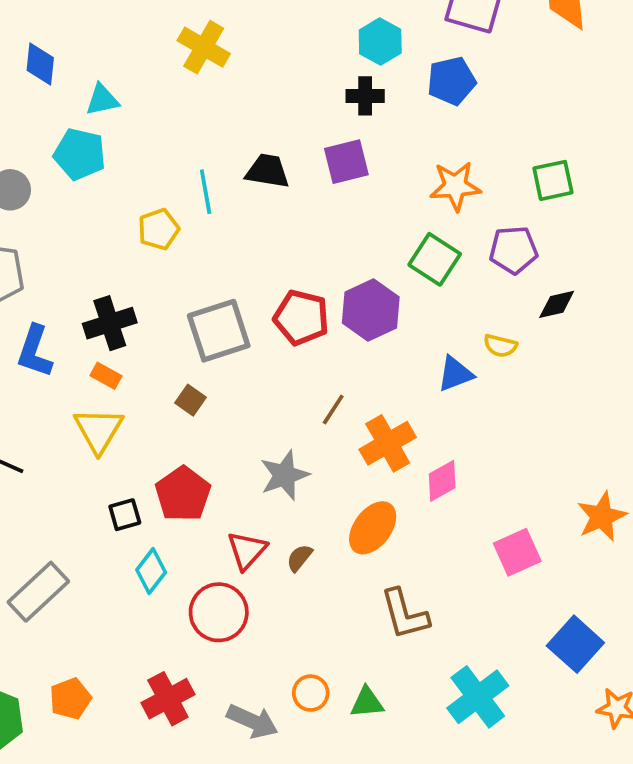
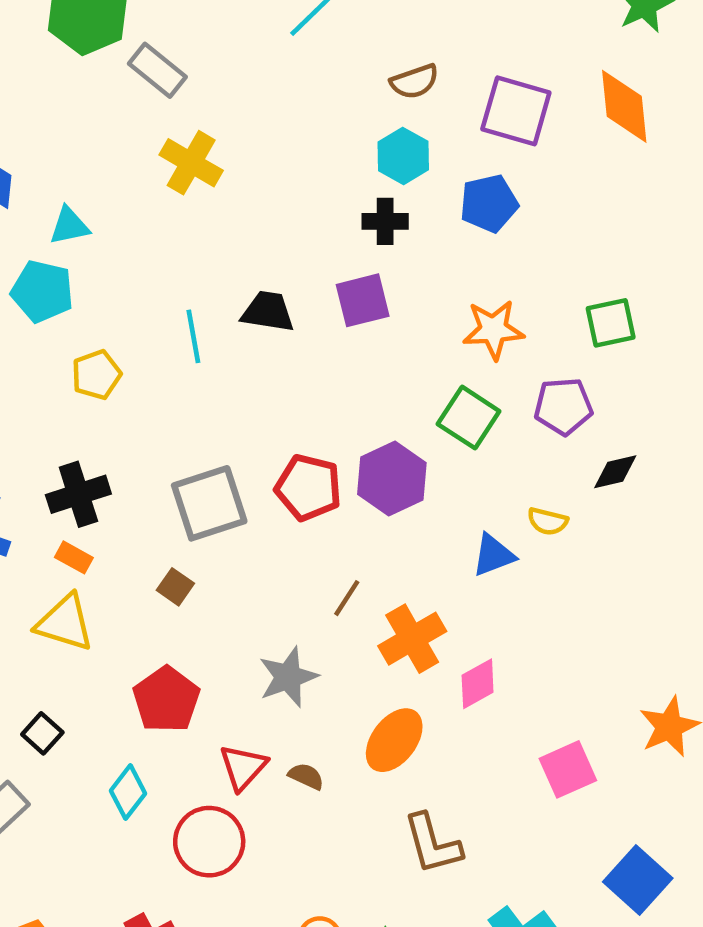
yellow pentagon: (159, 229) -> (96, 375), moved
yellow triangle: (98, 430) -> (65, 623), turned -44
black square: (125, 515) -> (42, 733), moved, turned -32
brown semicircle: (299, 558) -> (306, 776), turned 76

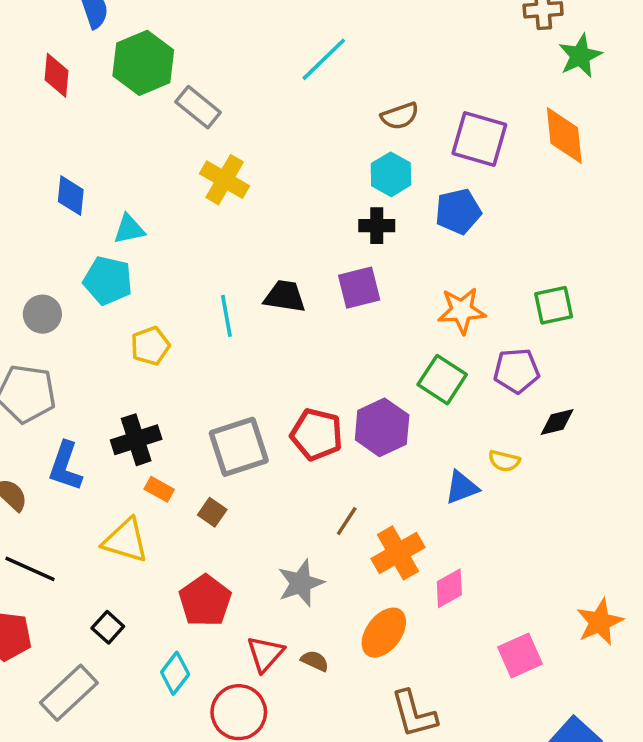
orange rectangle: (74, 557) -> (159, 489), moved

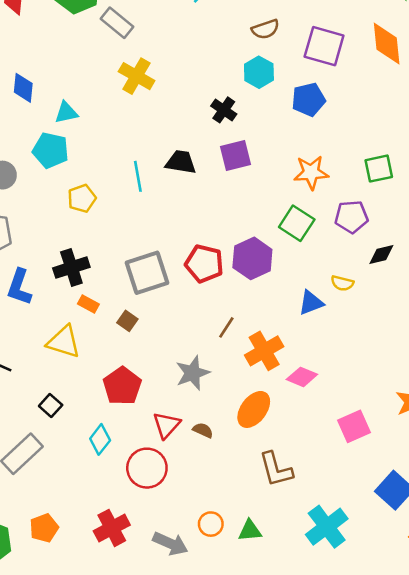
black cross: (377, 226) -> (224, 110), moved, turned 35
pink diamond: (449, 588) -> (302, 377), turned 52

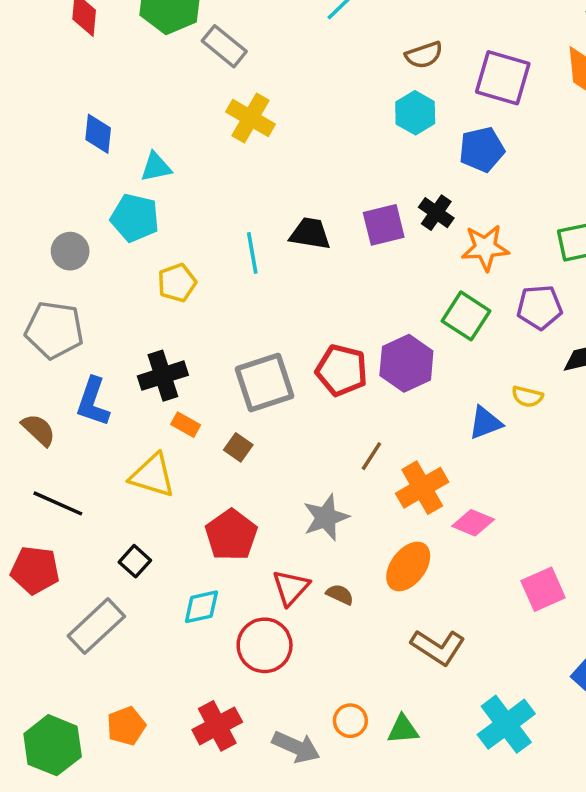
black cross: (224, 110) -> (436, 213), moved
cyan diamond: (100, 439) -> (201, 607), turned 40
brown L-shape: (276, 469) -> (438, 647), turned -42

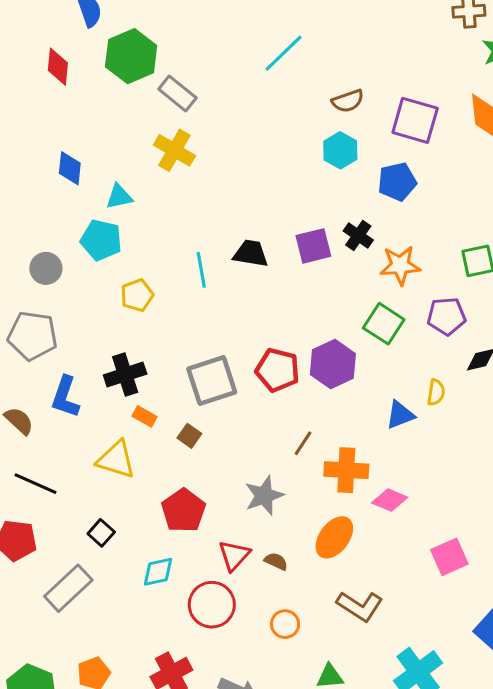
yellow cross: (251, 118) -> (174, 150), moved
yellow semicircle: (527, 397) -> (436, 392), turned -95
orange cross: (422, 488) -> (346, 470), turned 33
orange circle: (350, 721) -> (285, 624), moved

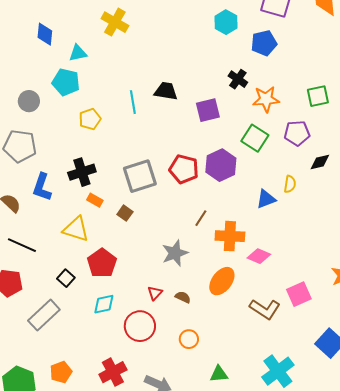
purple square: (313, 246) -> (208, 110), moved
red pentagon: (183, 511) -> (102, 263), moved
red triangle: (234, 555) -> (155, 293), size x0.7
brown L-shape: (360, 606) -> (265, 309), moved

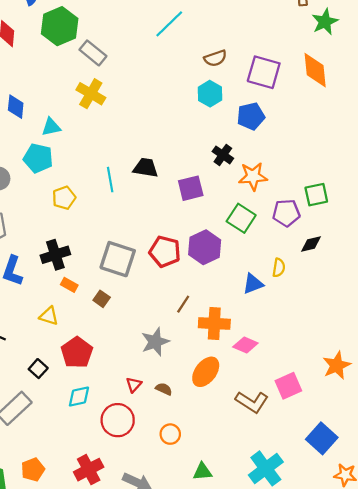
green square: (318, 96) -> (316, 195), moved
gray square: (140, 176) -> (118, 259), turned 36
yellow triangle: (76, 229) -> (49, 316), size x0.7

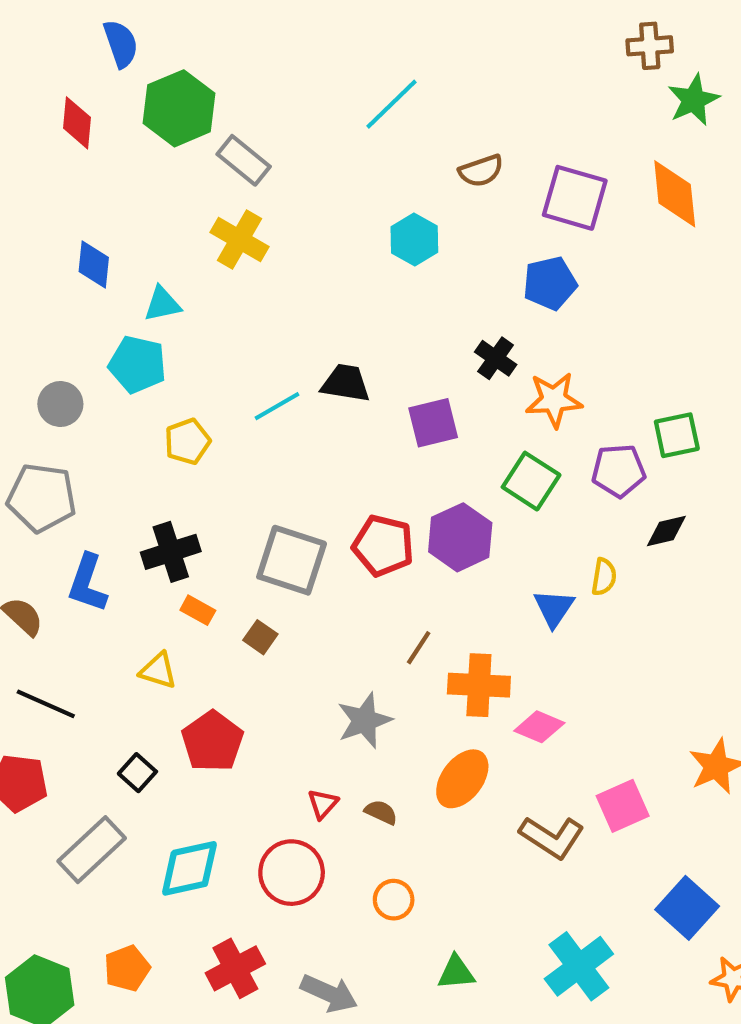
cyan hexagon: (210, 94) -> (414, 239), moved
cyan line: (110, 180) -> (277, 406), turned 70
blue triangle: (253, 284) -> (554, 608), turned -35
cyan diamond: (79, 397) -> (189, 868), moved, size x1.4

